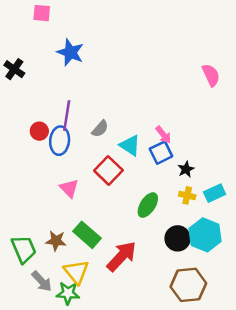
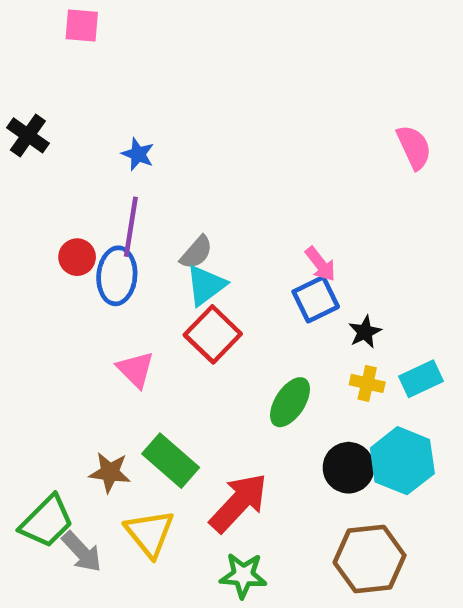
blue star: (70, 52) -> (138, 154), moved, size x0.6
cyan triangle: (130, 145) -> (206, 285), moved, turned 50
green trapezoid: (24, 249) -> (47, 522), moved, turned 68
green star: (68, 293) -> (243, 575), moved

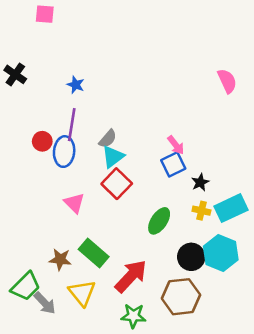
cyan rectangle: (421, 379) -> (231, 208), size x1.4
brown hexagon: (370, 559) -> (181, 297), moved

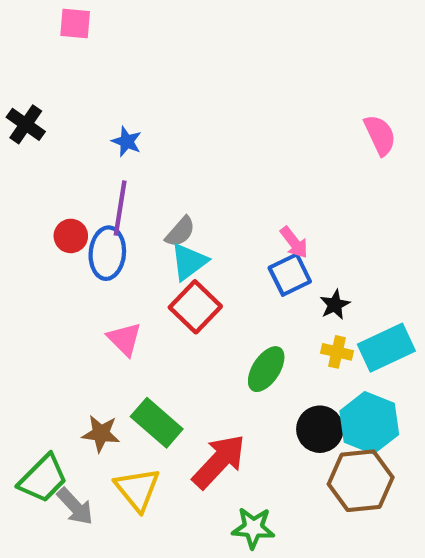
brown hexagon: (181, 297) -> (361, 481), moved
green star: (133, 316) -> (253, 528), moved

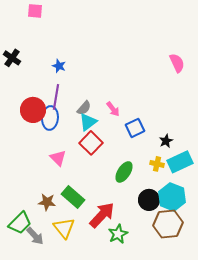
red circle: (71, 236) -> (33, 110), size x1.6
pink arrow: (294, 242) -> (113, 109), moved
black star: (335, 305) -> (166, 141), moved
green star: (253, 528) -> (118, 234), moved, turned -30

